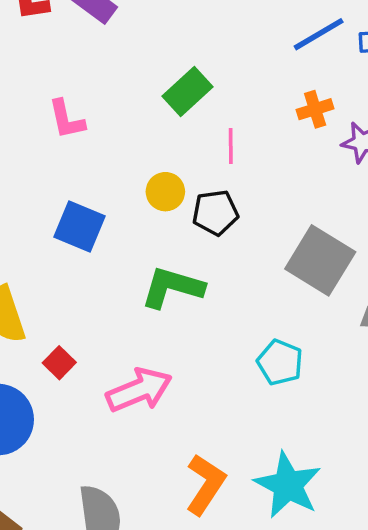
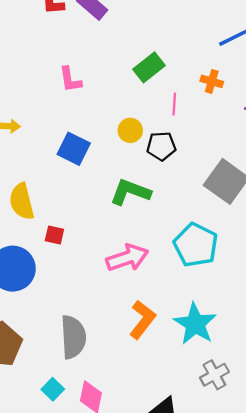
orange cross: (315, 109) -> (212, 81), moved, turned 30
cyan pentagon: (280, 362) -> (196, 245), size x1.5
red square: (59, 363) -> (54, 235), turned -36
pink arrow: (139, 390) -> (127, 258), moved

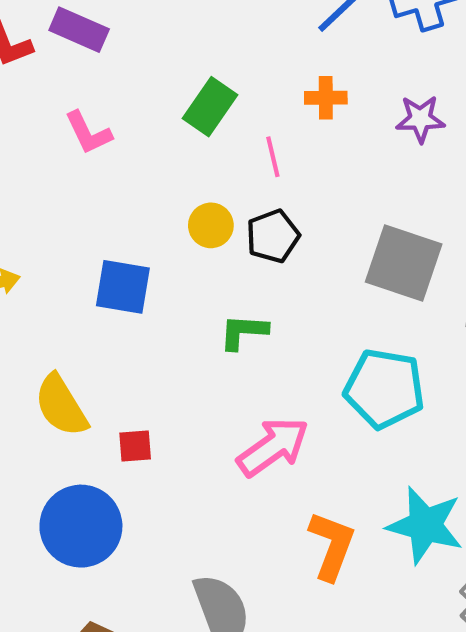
pink L-shape: (70, 80) -> (88, 133), moved
green L-shape: (130, 192) -> (243, 332), size x0.7

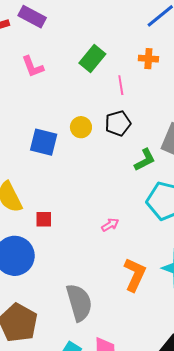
yellow circle: (211, 225) -> (81, 127), moved
green L-shape: (243, 332) -> (145, 160), moved, turned 145
pink arrow: (273, 447) -> (110, 225), size x0.5

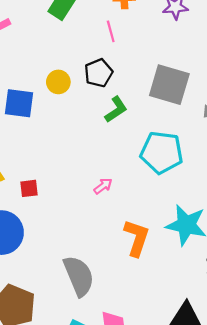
pink line: (121, 85) -> (111, 31), moved
green L-shape: (145, 160) -> (116, 109), moved

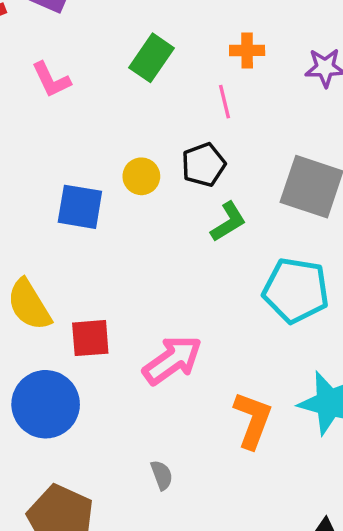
pink arrow: (103, 186) -> (172, 360), moved, size x2.0
red square: (29, 188) -> (90, 338), size x1.4
gray semicircle: (79, 276) -> (162, 475), size x0.5

